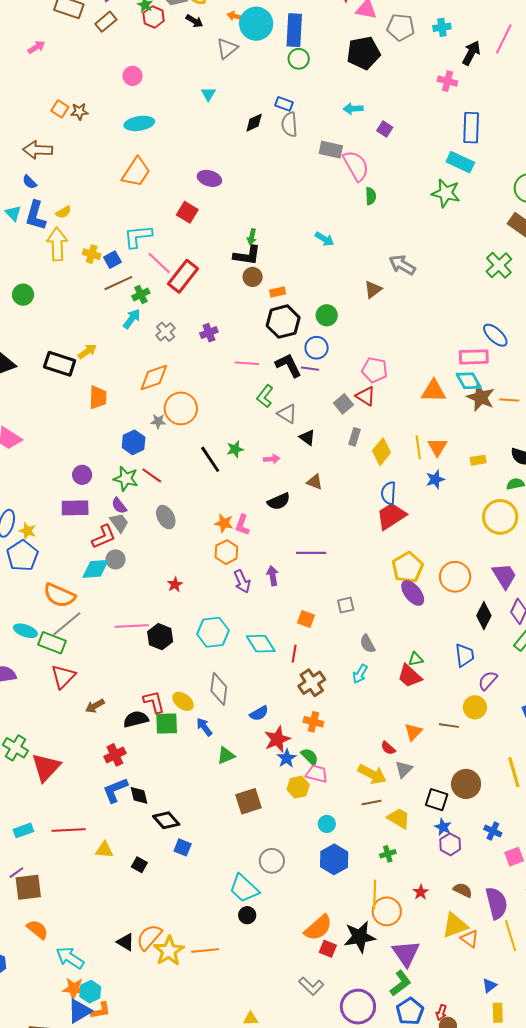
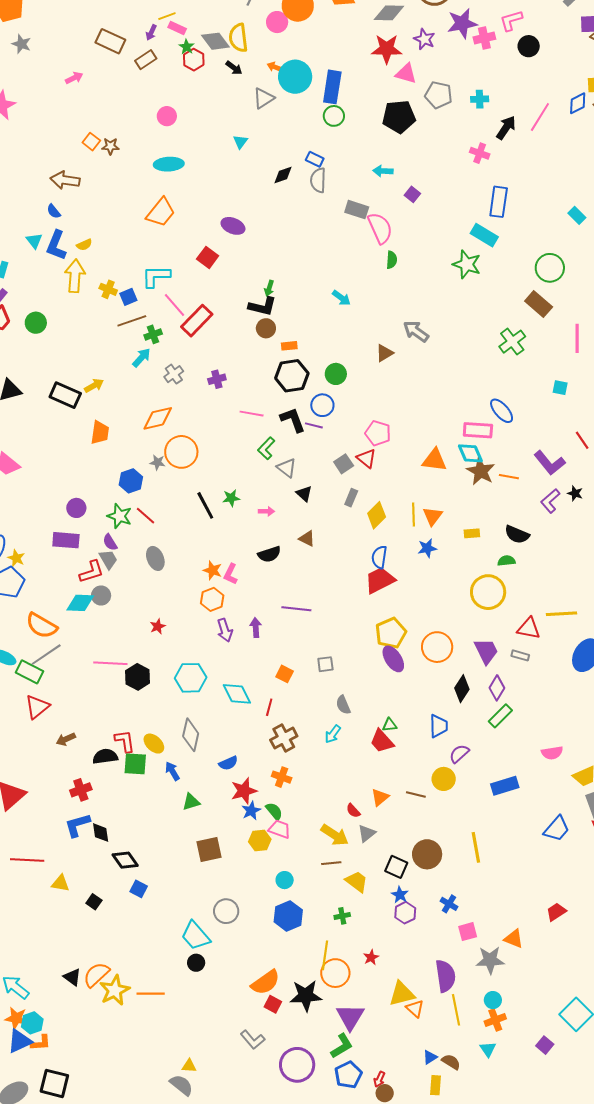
brown semicircle: (463, 890) -> (451, 1062), moved

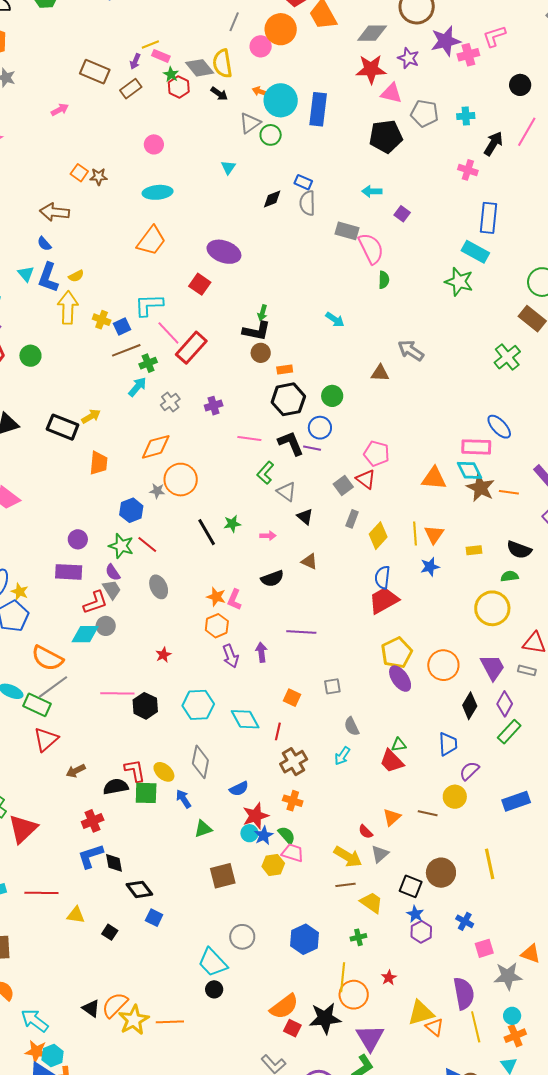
black circle: (529, 46) -> (520, 85), moved
green circle: (334, 116) -> (271, 135), moved
purple ellipse: (233, 226) -> (224, 252), size x1.4
brown triangle: (384, 353) -> (380, 373), turned 36
cyan circle: (285, 880) -> (249, 833), moved

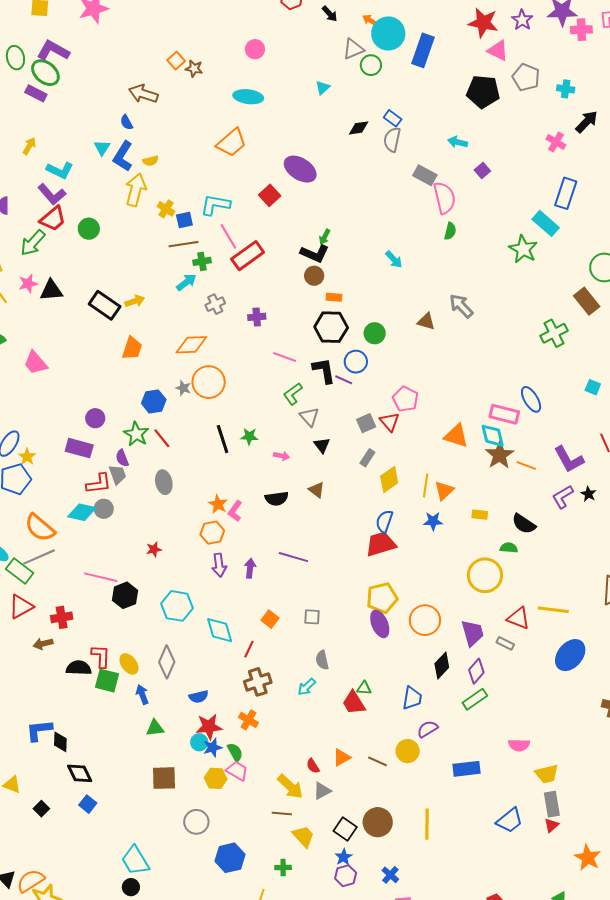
red cross: (93, 821) -> (62, 617), moved
gray circle: (242, 937) -> (196, 822), moved

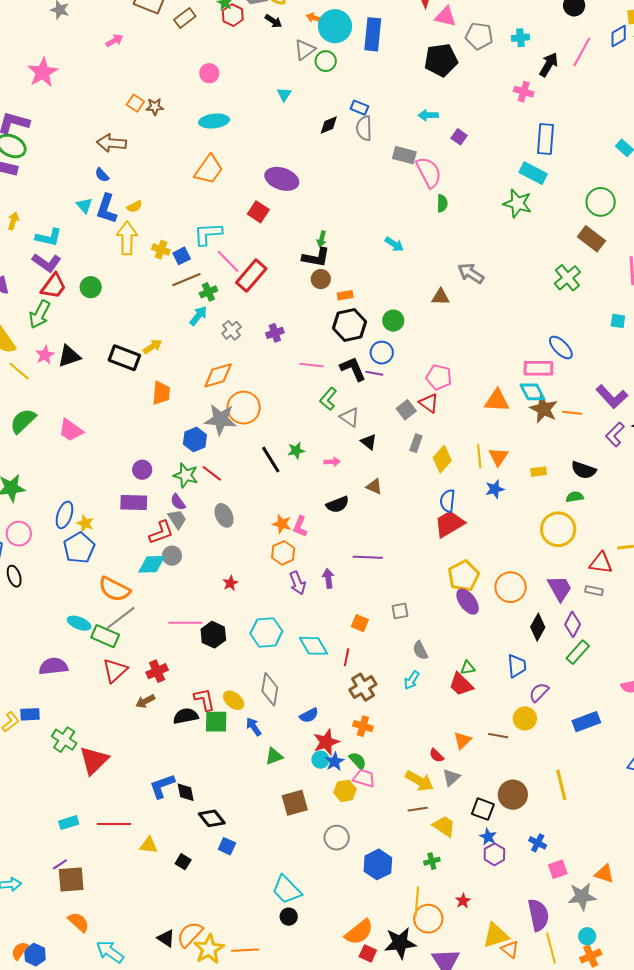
gray star: (183, 388) -> (220, 419), size x2.0

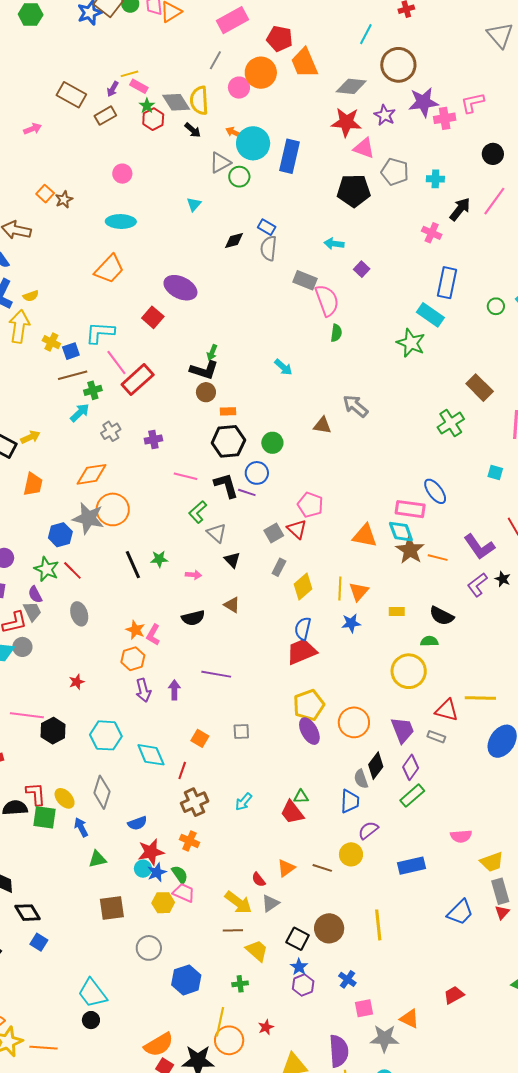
brown star: (155, 107) -> (64, 200), turned -30
green circle: (601, 202) -> (496, 306), moved, size x0.6
gray semicircle: (420, 650) -> (361, 779), moved

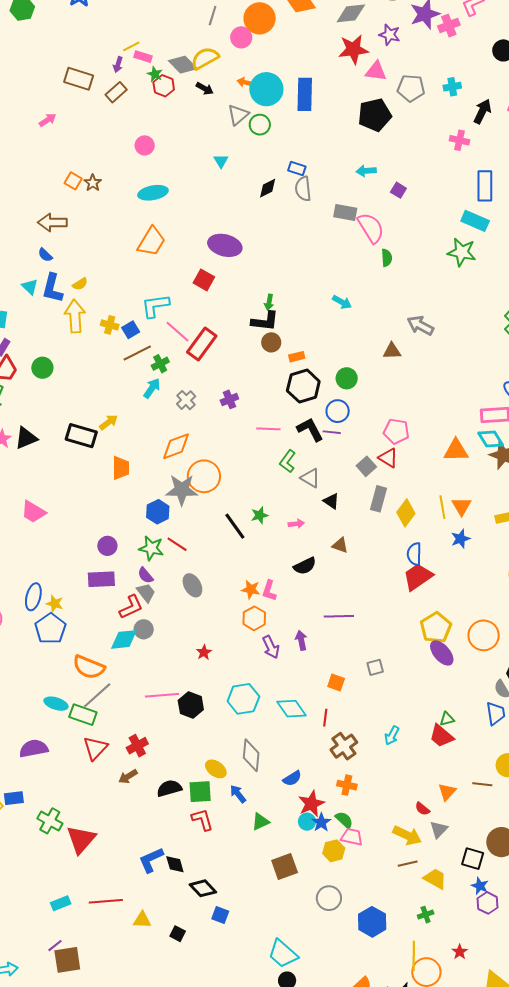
yellow semicircle: (199, 100) -> (205, 58), turned 76
gray rectangle: (279, 567) -> (378, 499), size x1.4
red L-shape: (36, 794) -> (202, 820), moved

